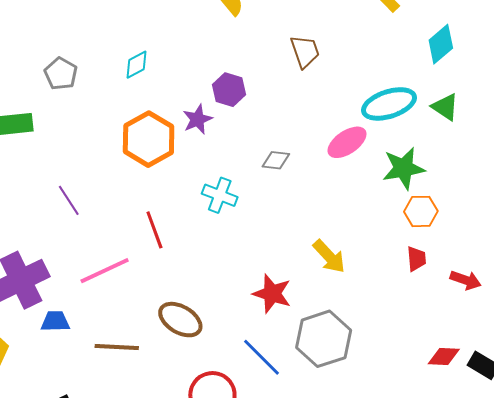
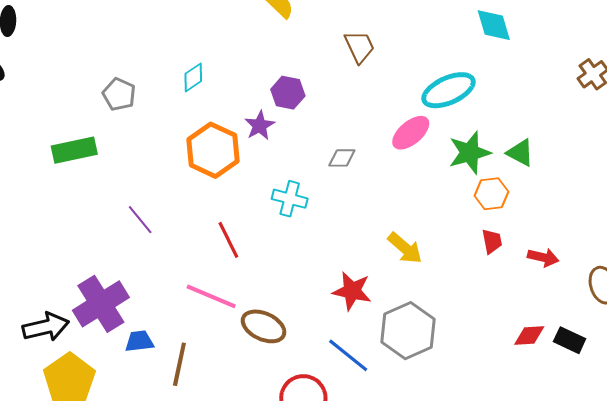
cyan diamond: (441, 44) -> (494, 25), turned -60
green triangle: (445, 107) -> (520, 153), moved
pink line: (105, 271) -> (211, 296), moved, turned 54
brown line: (117, 347) -> (179, 364), moved, turned -75

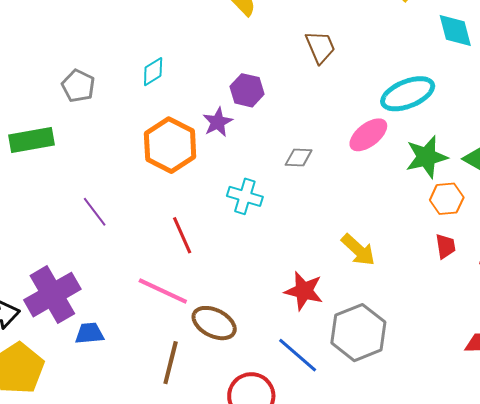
brown line: (179, 364) -> (171, 363), moved

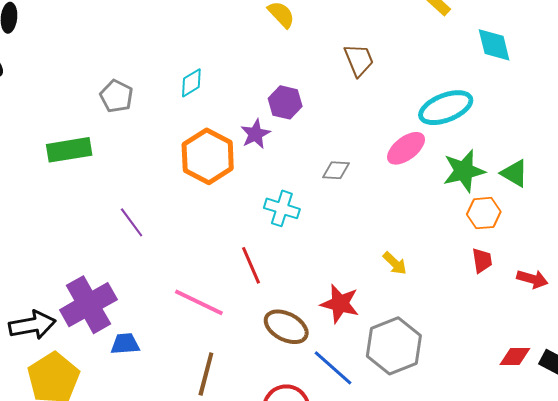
red line: (182, 235) -> (251, 265), moved
yellow arrow: (358, 250) -> (395, 263), size x0.7
brown ellipse: (214, 323) -> (286, 327), moved

